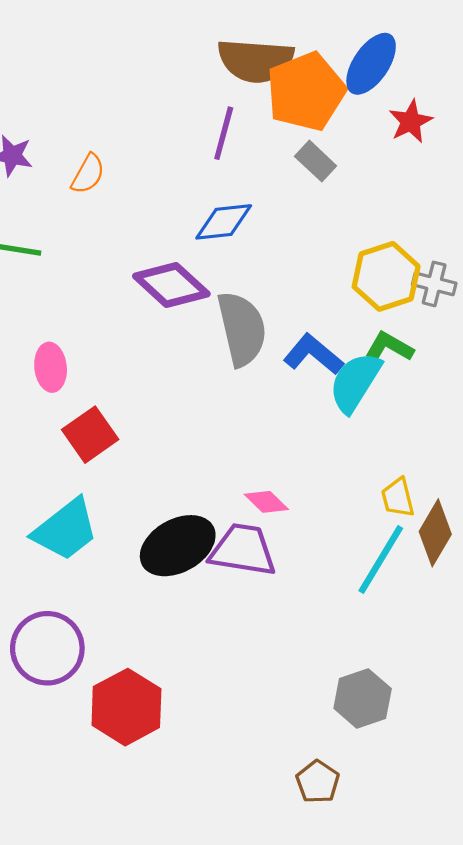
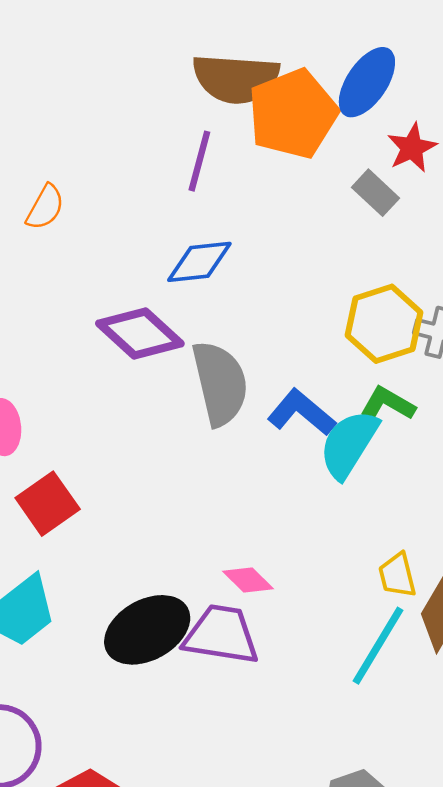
gray rectangle: (316, 161) -> (375, 193), moved

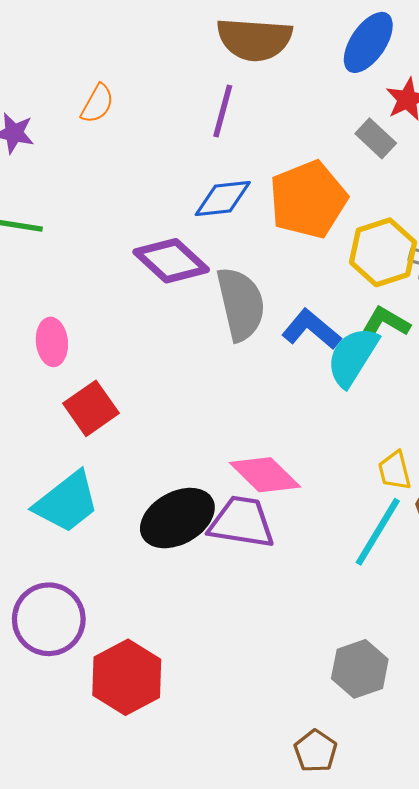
orange pentagon: (293, 114) -> (308, 200), moved
orange semicircle: (45, 207) -> (97, 104), moved
pink diamond: (248, 580) -> (265, 475), size x1.6

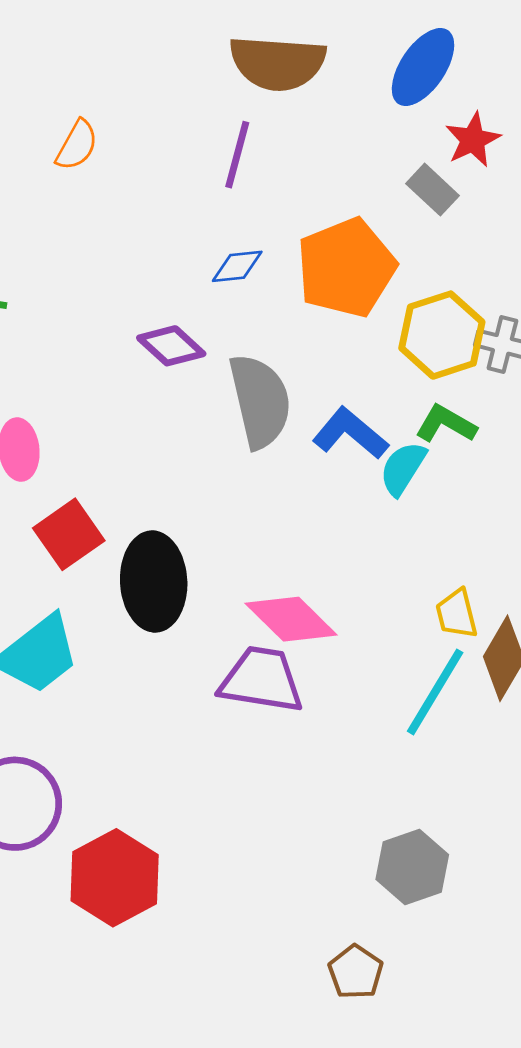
blue diamond: (223, 199) -> (237, 266), size x0.7
purple diamond: (171, 261) -> (171, 346), size x0.7
cyan semicircle: (352, 357) -> (403, 468), size x0.7
black ellipse: (177, 518) -> (154, 581), moved, turned -64

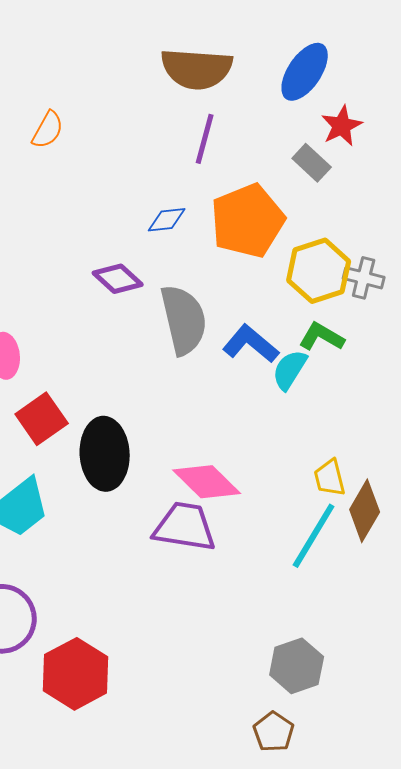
purple line: (237, 155) -> (205, 139), moved
brown pentagon: (356, 972) -> (274, 732), moved

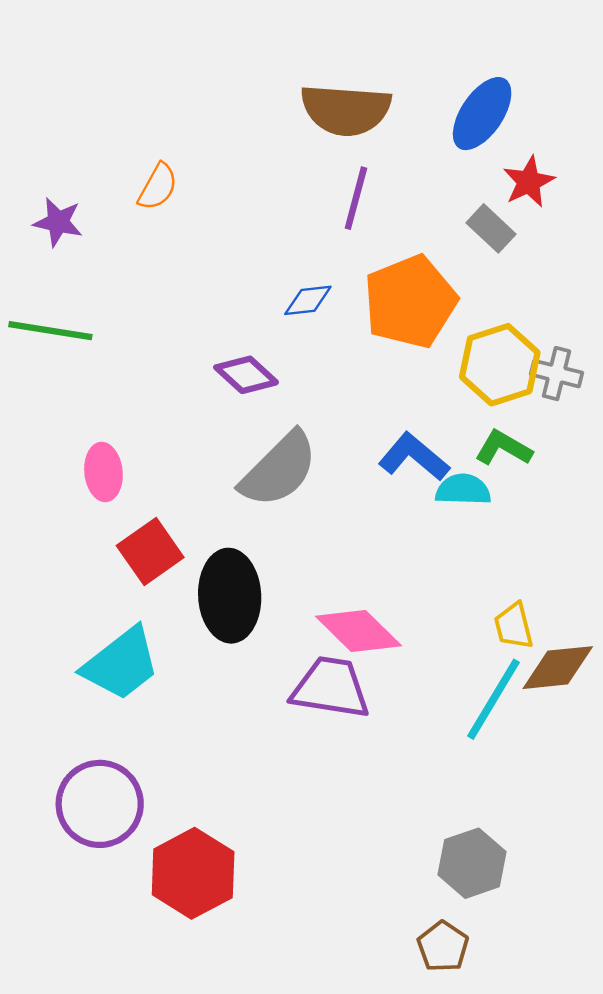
gray semicircle: (184, 320) -> (279, 469), moved, turned 58
cyan semicircle: (290, 370) -> (463, 490), turned 60
brown diamond: (365, 511) -> (558, 668), turned 54

